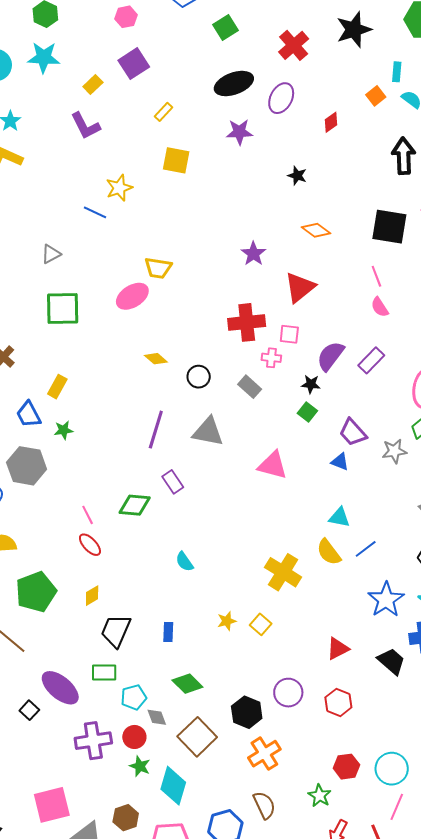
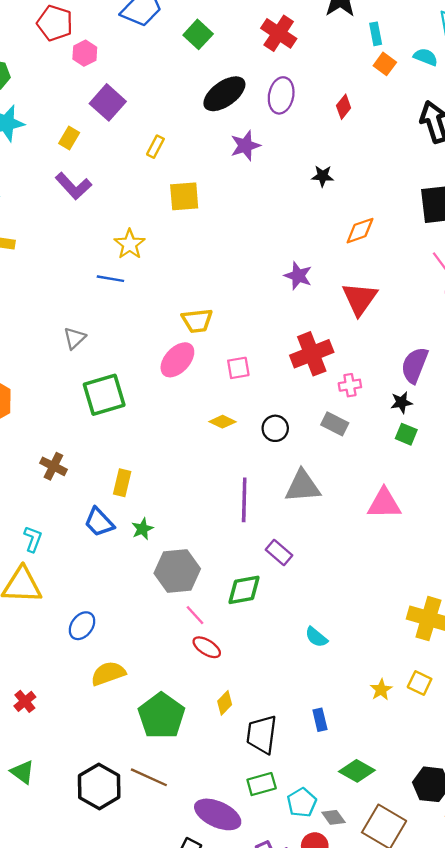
cyan rectangle: (397, 72) -> (376, 34), moved
orange diamond: (316, 230) -> (360, 231), turned -40
pink square: (289, 334) -> (238, 368), moved
gray hexagon: (27, 466) -> (177, 571), moved

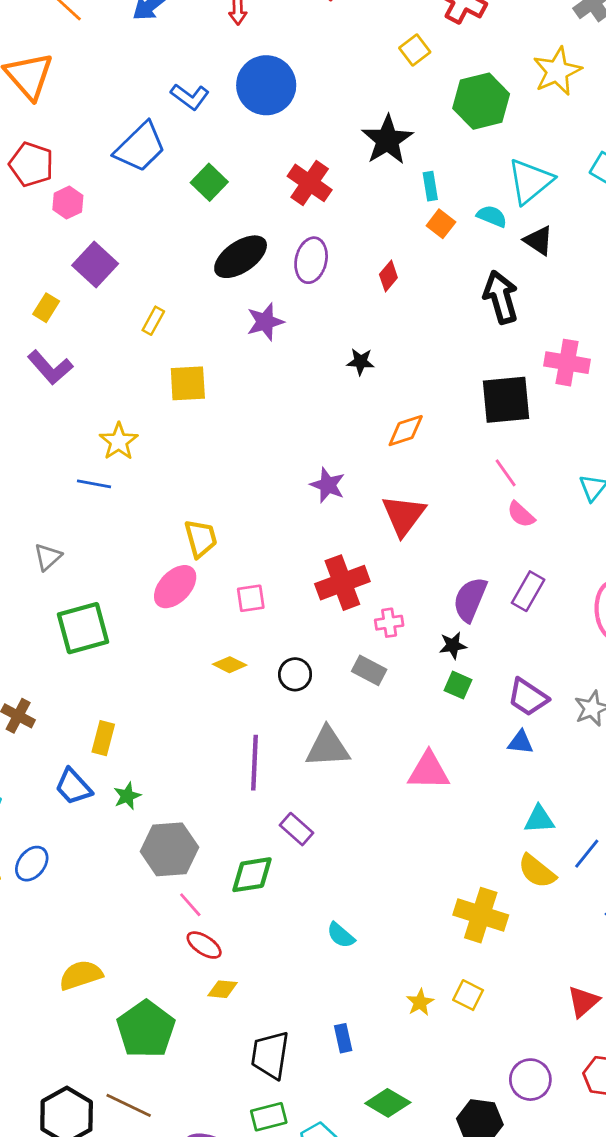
yellow trapezoid: (197, 321) -> (201, 538), turned -100
blue ellipse: (82, 626) -> (32, 864), moved
yellow diamond: (225, 703) -> (223, 989), moved, turned 50

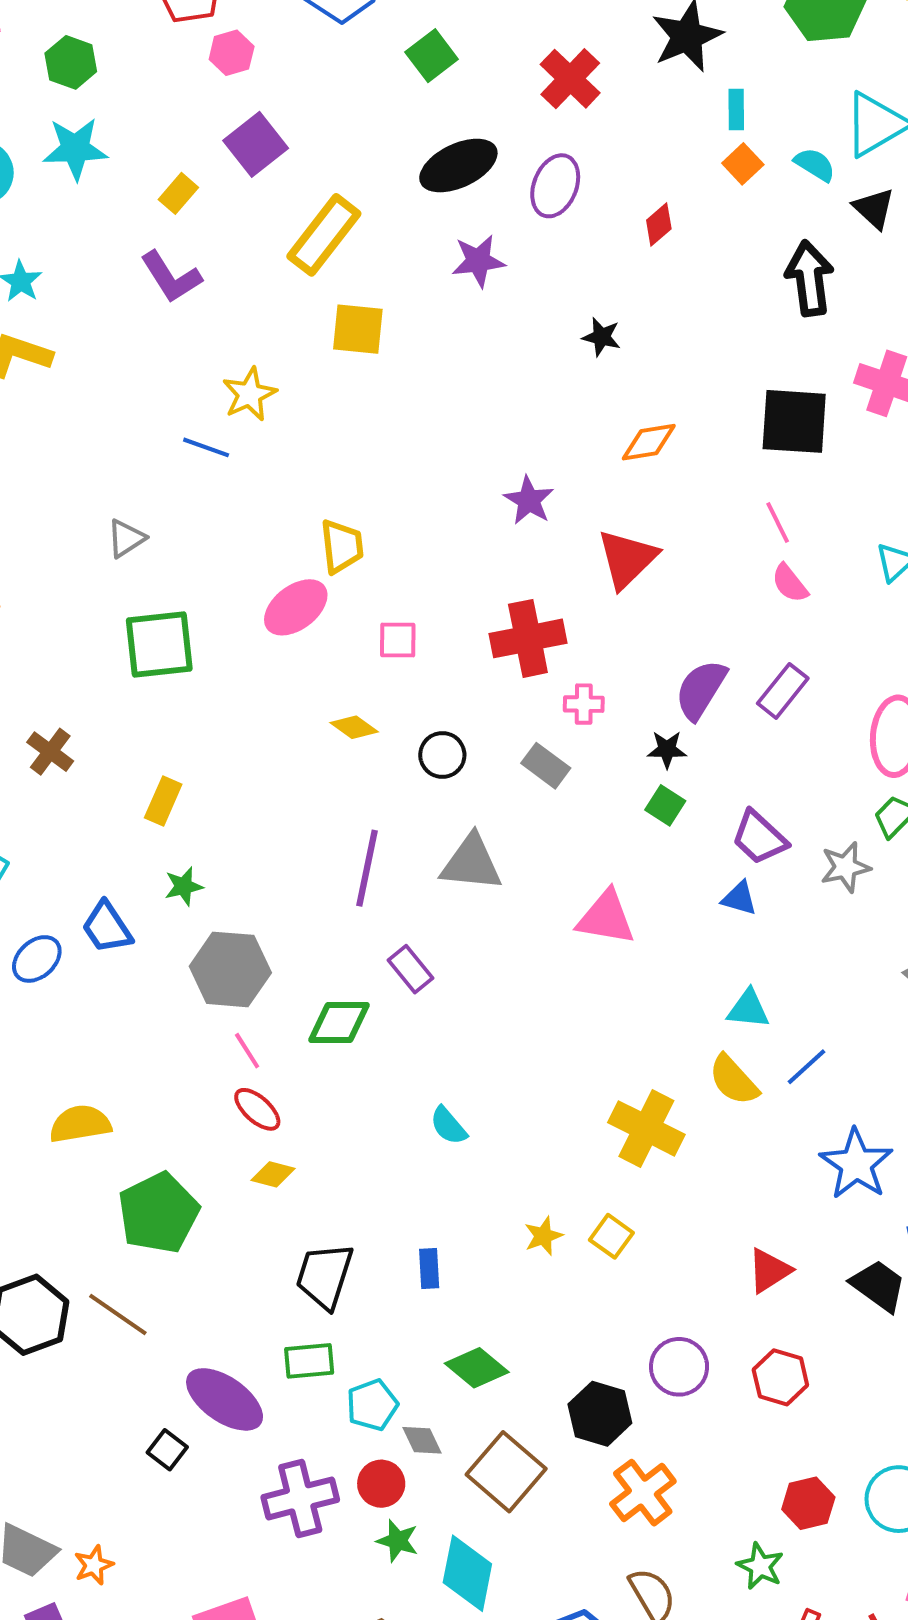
yellow rectangle: (153, 321) -> (324, 235), size x2.0
blue trapezoid: (73, 787) -> (107, 927), moved

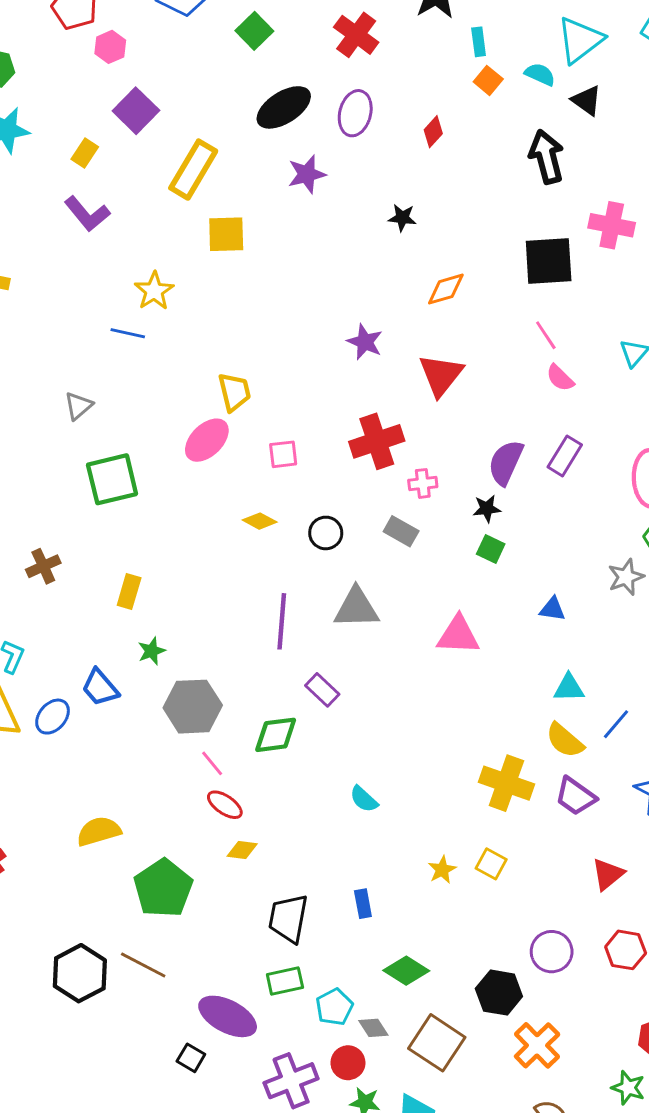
brown cross: (50, 752) -> (43, 566), turned 36
purple trapezoid: (759, 838) -> (575, 796), moved

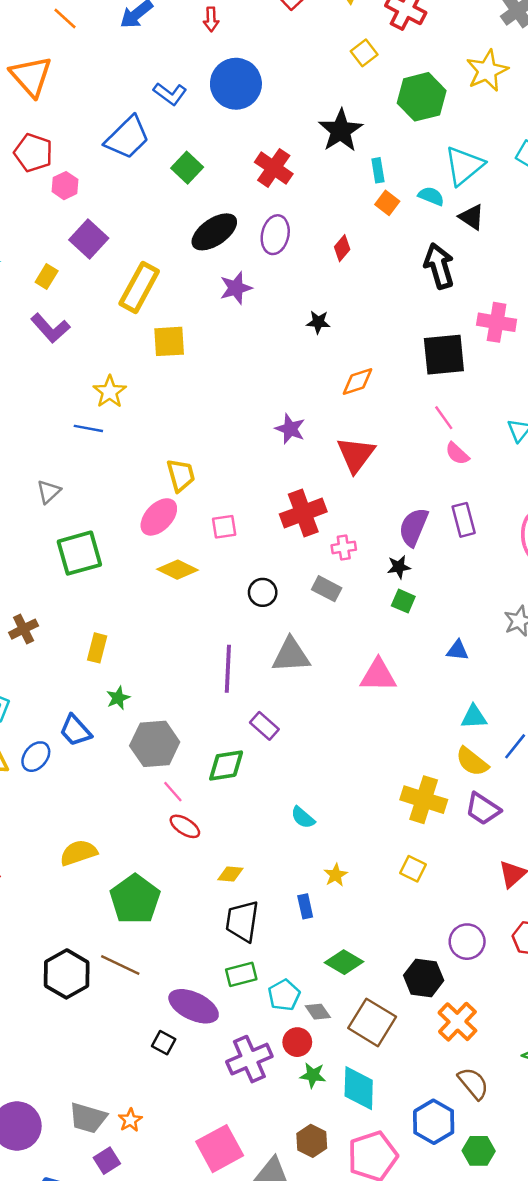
purple rectangle: (565, 456) -> (464, 520), turned -44
yellow diamond: (260, 521) -> (177, 570), moved, size x1.4
yellow diamond: (242, 850) -> (230, 874), moved
yellow star: (442, 870) -> (336, 875), moved

